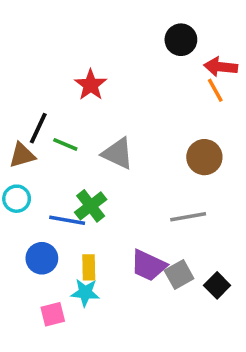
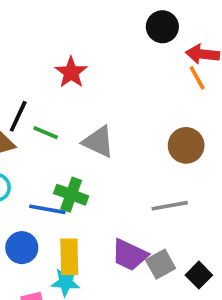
green cross: (91, 206) -> (71, 195), turned -32
yellow rectangle: (89, 267) -> (69, 257), size x1.4

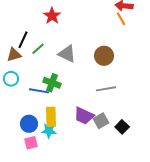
green line: (46, 133) -> (38, 49), turned -64
brown circle: (186, 145) -> (104, 56), moved
blue circle: (22, 248) -> (29, 124), moved

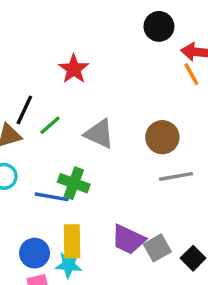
gray line: (106, 89) -> (176, 176), moved

